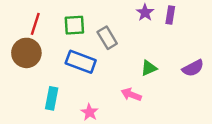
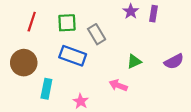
brown circle: (26, 53) -> (24, 63), moved

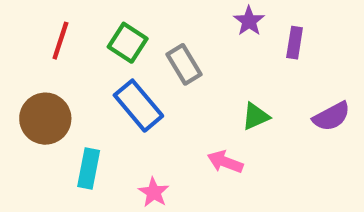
purple rectangle: (153, 14) -> (295, 43), moved
green square: (67, 23) -> (128, 43), turned 36
blue rectangle: (73, 56) -> (138, 106), turned 30

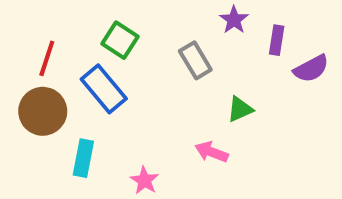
red line: (60, 41) -> (47, 58), moved
gray rectangle: (184, 64) -> (195, 60), moved
blue rectangle: (138, 106) -> (104, 89), moved
purple semicircle: (331, 116) -> (311, 69), moved

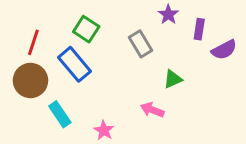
cyan rectangle: (83, 158) -> (60, 114), turned -45

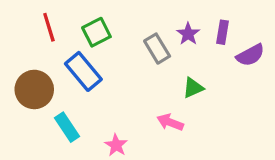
purple star: (168, 14) -> (188, 34), moved
green square: (86, 29) -> (96, 32), turned 30
red line: (33, 42) -> (49, 27), moved, turned -35

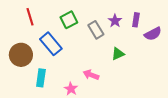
green square: (96, 32) -> (69, 20), moved
pink arrow: (170, 122) -> (91, 75), moved
cyan rectangle: (67, 127) -> (41, 78), turned 42

